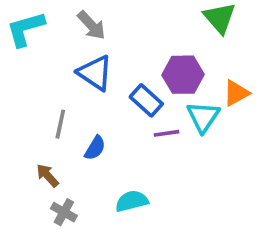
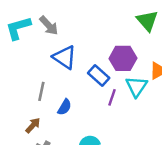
gray arrow: (91, 25) -> (49, 26), moved
purple line: (167, 133) -> (112, 97), turned -63
brown arrow: (47, 175) -> (33, 125), turned 84

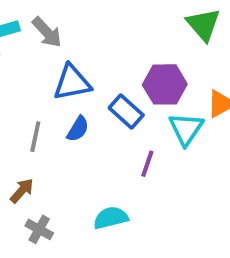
blue triangle: (65, 57) -> (72, 83), turned -45
purple line: (112, 97) -> (147, 164), moved
blue semicircle: (65, 107) -> (78, 129), moved

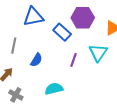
blue semicircle: (78, 129) -> (36, 60), moved
cyan triangle: (186, 129) -> (98, 53), moved

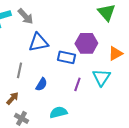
blue rectangle: (62, 32) -> (66, 57), turned -30

